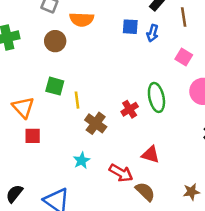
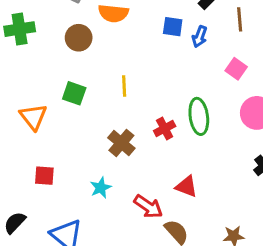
yellow line: (77, 100) -> (124, 86), moved
red square: (33, 136) -> (44, 176), moved

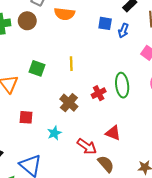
brown circle: (79, 38) -> (27, 21), moved
red square: (44, 176) -> (26, 117), moved

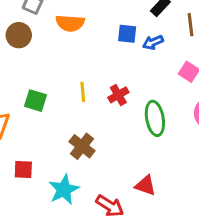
blue arrow: (123, 31) -> (153, 42), turned 48
red cross: (99, 93) -> (118, 95), moved
cyan star: (54, 133) -> (64, 190), size x1.5

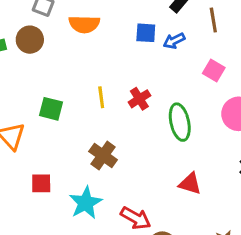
red triangle: (145, 186) -> (190, 184), moved

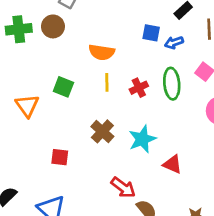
orange semicircle: (84, 24) -> (102, 52), moved
green ellipse: (180, 122) -> (172, 84), moved
red square: (41, 183) -> (60, 157), moved
cyan star: (86, 203) -> (142, 139), moved

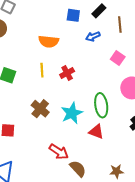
blue square: (151, 33) -> (73, 15), moved
orange semicircle: (102, 52) -> (49, 41), moved
green ellipse: (172, 84) -> (101, 105), moved

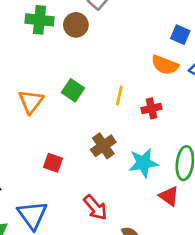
orange semicircle: (49, 41) -> (165, 65), moved
red arrow: (59, 152) -> (95, 208), moved

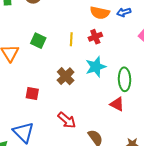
red cross: (151, 108) -> (95, 37), moved
cyan star: (143, 163) -> (96, 67), moved

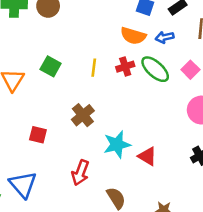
cyan star: (96, 67) -> (117, 144), moved
green ellipse: (125, 79) -> (155, 69), moved, turned -50
red arrow: (67, 120) -> (80, 173), turned 66

